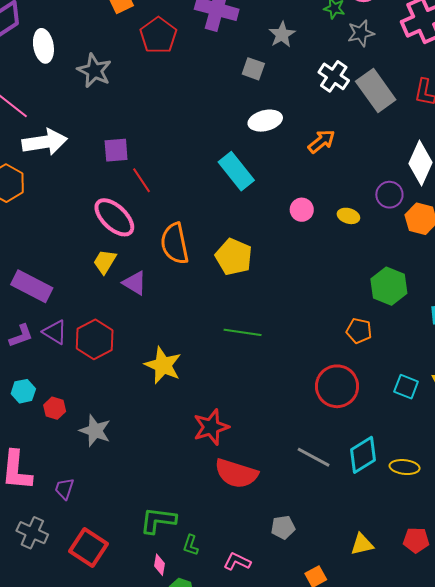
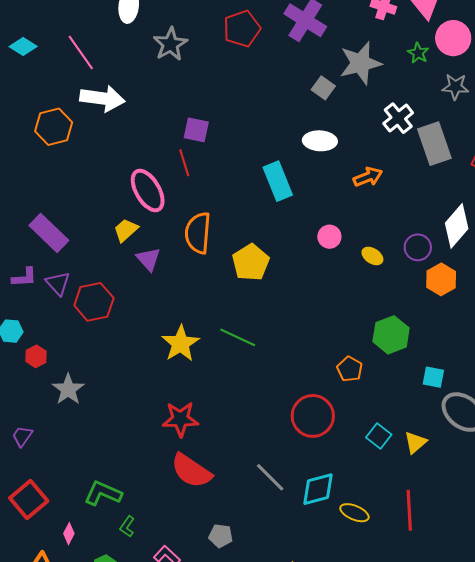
gray star: (361, 33) -> (455, 87), moved
gray star: (282, 35) -> (361, 63), size x1.6
purple square: (116, 150) -> (196, 130), moved
yellow star: (163, 365) -> (181, 344), moved
pink diamond: (160, 565) -> (69, 534), moved

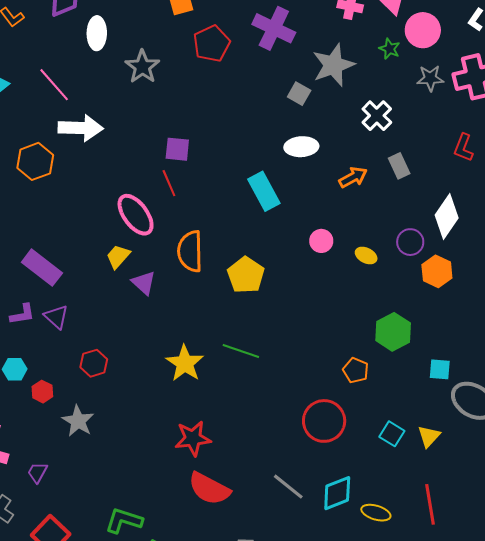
gray rectangle: (434, 144) -> (399, 166), moved, size x0.6
red hexagon: (94, 302) -> (94, 363), moved, size x0.7

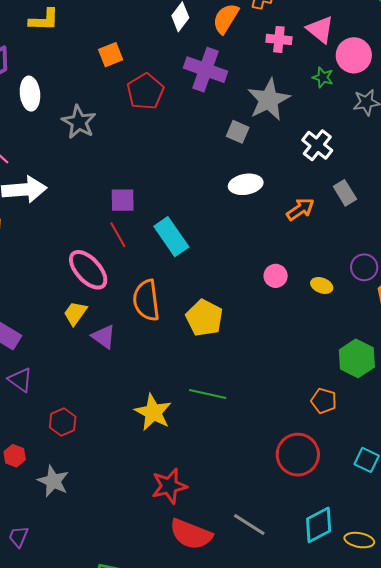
cyan rectangle: (264, 191) -> (171, 237), moved
gray line: (288, 487) -> (249, 525), moved

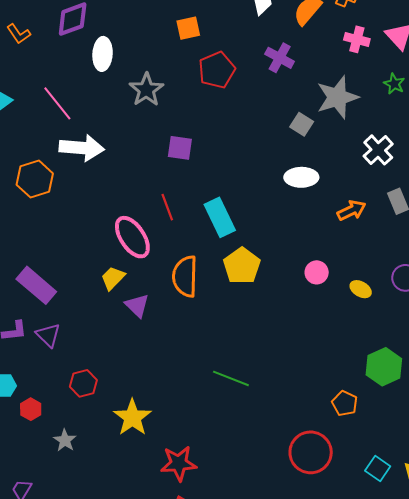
purple cross: (205, 70) -> (280, 58), size x0.7
purple square: (123, 200) -> (180, 148), moved
yellow pentagon: (204, 318) -> (242, 266), moved
yellow star: (153, 412) -> (132, 417), moved
gray star: (53, 481) -> (65, 440), size x0.7

